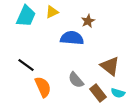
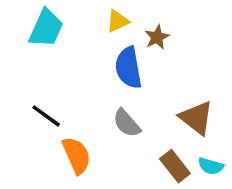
yellow triangle: (52, 12) -> (118, 21), moved
blue semicircle: (72, 38) -> (128, 68), turned -105
gray semicircle: (76, 80) -> (127, 123), moved

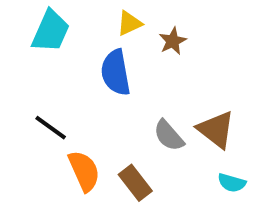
blue semicircle: (128, 68) -> (116, 73), moved
gray semicircle: (127, 123) -> (169, 135), moved
brown rectangle: (175, 166) -> (135, 183), moved

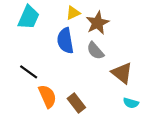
brown star: (173, 41) -> (98, 23), size x1.5
gray semicircle: (169, 135) -> (95, 51), moved

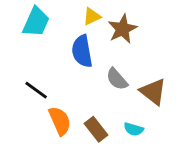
gray semicircle: (95, 51) -> (117, 79), moved
cyan semicircle: (131, 103) -> (134, 129), moved

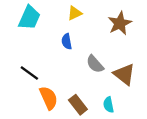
brown star: (122, 29) -> (120, 23), moved
blue semicircle: (82, 51) -> (67, 41), size x0.6
cyan semicircle: (134, 129) -> (108, 105), turned 63

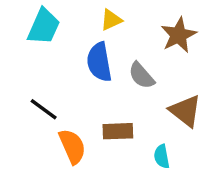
blue semicircle: (67, 41) -> (99, 62), size x1.6
gray semicircle: (95, 64) -> (141, 76), moved
brown rectangle: (78, 105) -> (118, 131), moved, turned -54

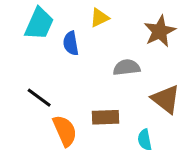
blue semicircle: (99, 62) -> (71, 43), moved, size x0.7
gray semicircle: (141, 76) -> (127, 67), turned 124

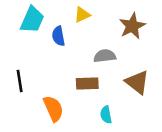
black line: (39, 98) -> (20, 81), moved, turned 45
brown rectangle: (105, 117) -> (87, 84), moved
cyan semicircle: (145, 140) -> (106, 115), moved

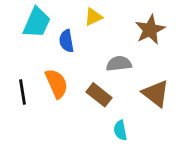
brown rectangle: (87, 84) -> (99, 95), turned 40
orange semicircle: (53, 109) -> (57, 84), moved

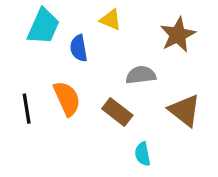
yellow triangle: (93, 17) -> (111, 20), turned 48

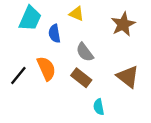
gray semicircle: (141, 75) -> (85, 52), moved, turned -120
black line: (27, 109) -> (18, 75), turned 48

